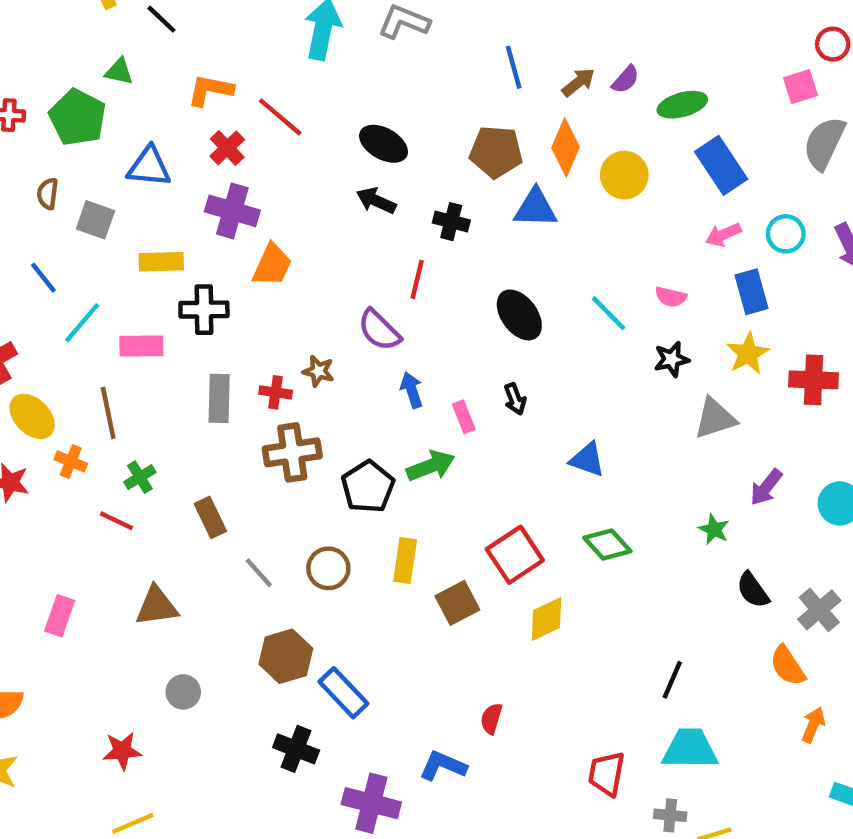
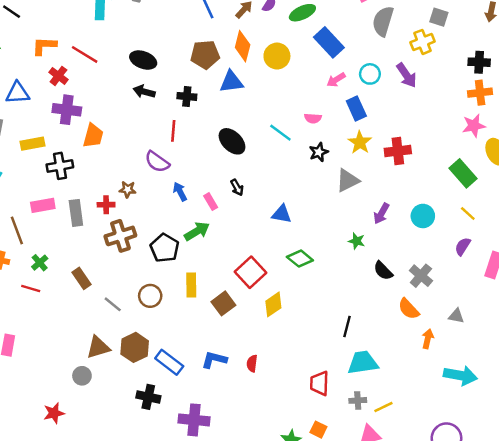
pink rectangle: (141, 346) -> (43, 205), moved
brown triangle: (157, 606) -> (98, 347), moved
blue L-shape: (443, 766) -> (214, 360), moved

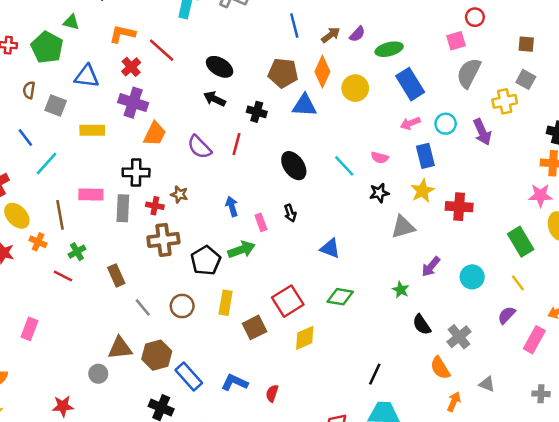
purple semicircle: (157, 162) -> (199, 147), moved
black cross: (60, 166) -> (136, 172), moved
green diamond: (300, 259) -> (340, 297), turned -40

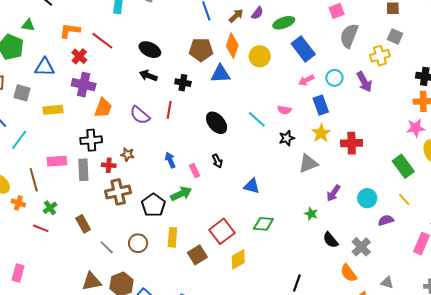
purple semicircle: (507, 315) -> (386, 220), moved, turned 35

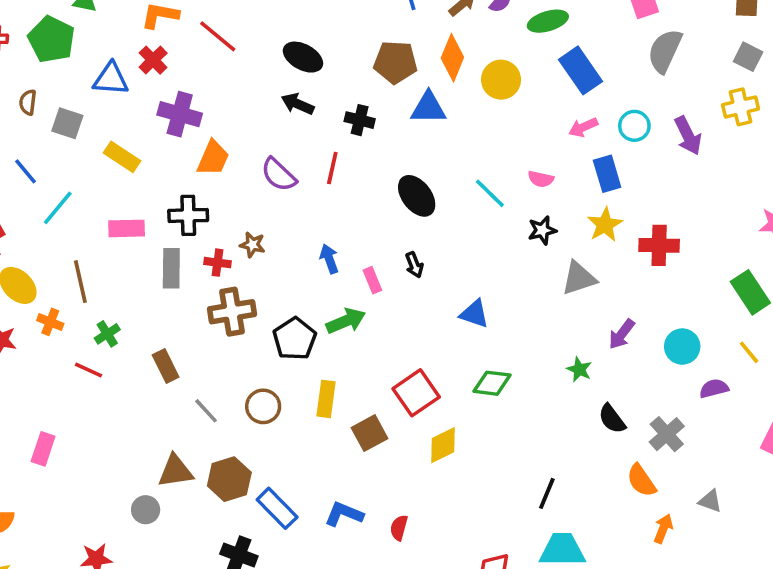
red cross: (79, 56) -> (153, 60), moved
yellow cross: (380, 56) -> (741, 107), moved
yellow rectangle: (53, 110) -> (122, 157), turned 36
pink rectangle: (57, 161) -> (127, 228), moved

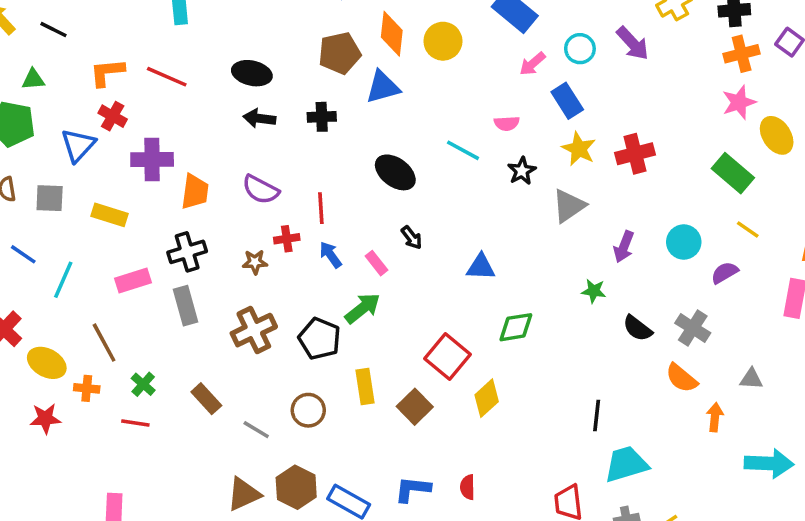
blue triangle: (111, 79) -> (78, 145), turned -36
red line: (332, 168) -> (321, 208), moved
red cross: (218, 263) -> (287, 239), moved

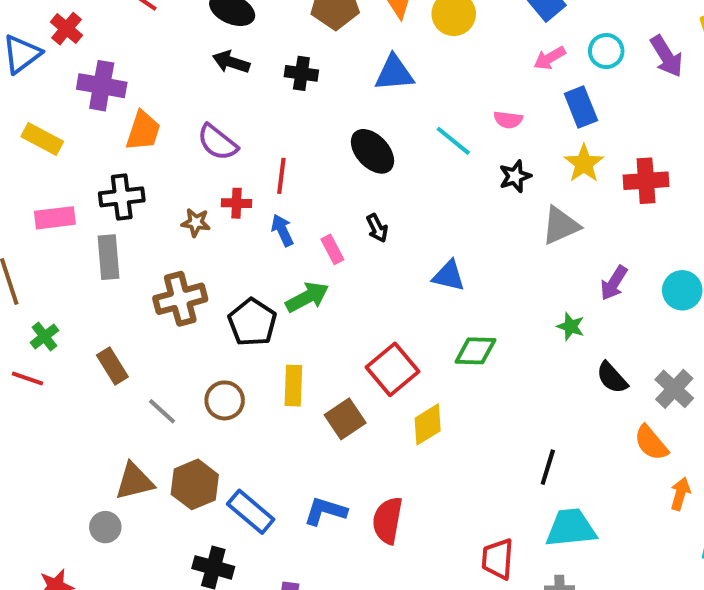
blue triangle: (383, 87) -> (394, 73), moved
red semicircle: (468, 487) -> (388, 520), size x1.6

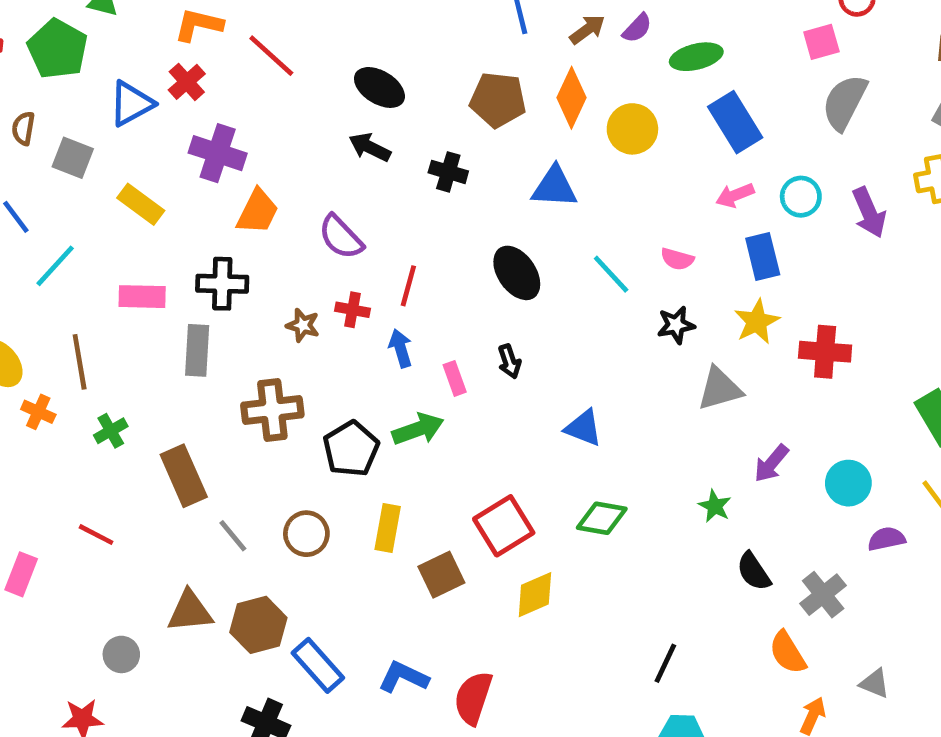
brown rectangle: (112, 366) -> (184, 476), size x1.4
red line: (28, 378) -> (96, 535), moved
gray circle: (105, 527) -> (121, 654), moved

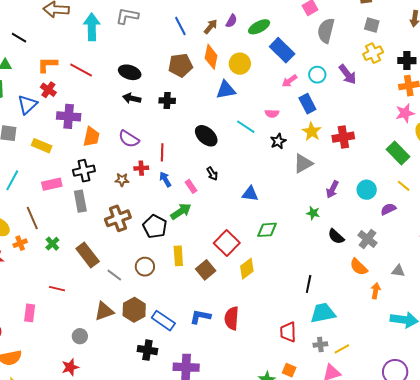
blue triangle: (554, 187) -> (226, 90), moved
orange cross: (38, 412) -> (20, 243), turned -32

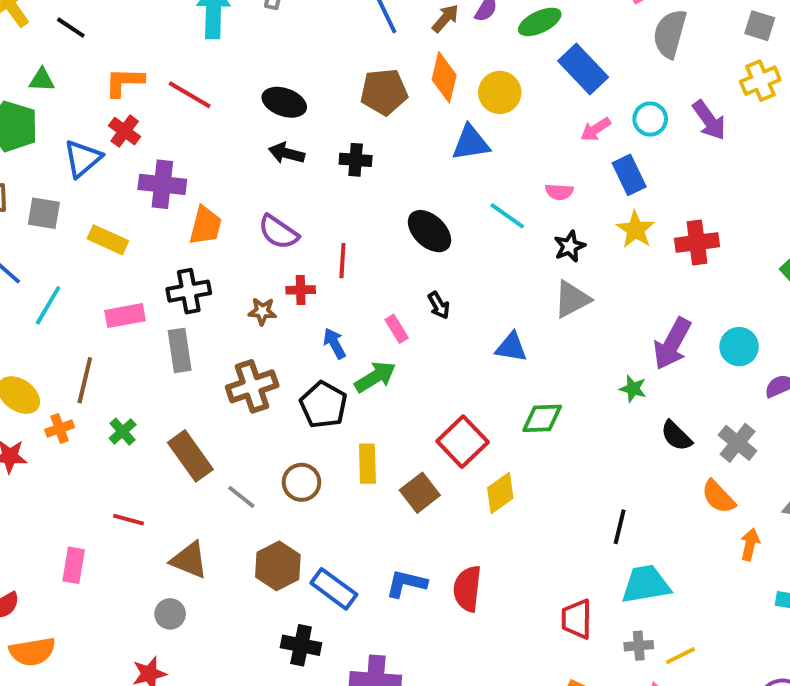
gray triangle: (303, 163) -> (572, 299), moved
blue arrow: (165, 179) -> (334, 343), moved
purple arrow: (332, 189) -> (672, 344), size x1.5
brown line: (32, 218) -> (85, 380), turned 35
brown triangle: (104, 311) -> (189, 560), moved, turned 40

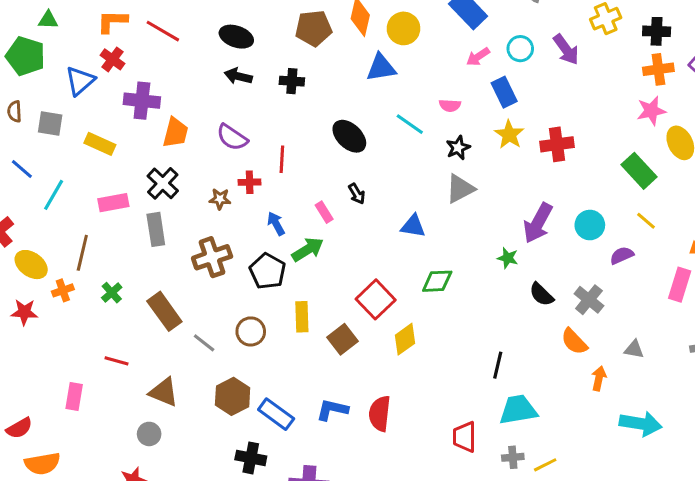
black cross: (189, 291) -> (163, 183), turned -36

